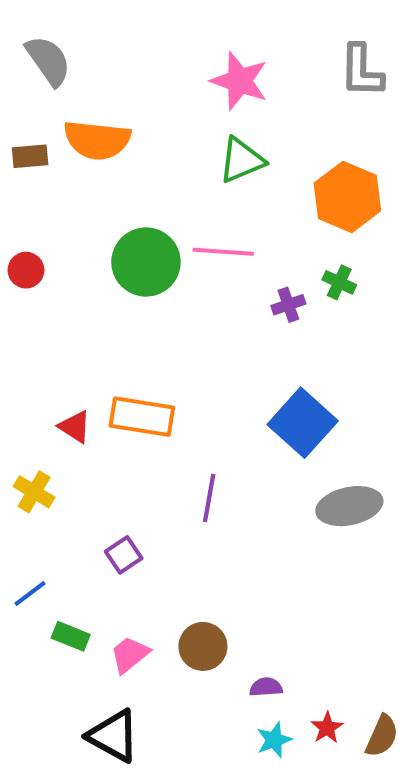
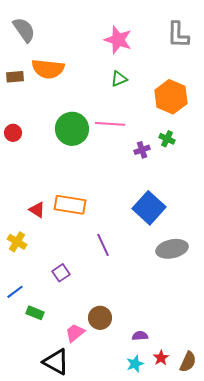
green triangle: (242, 160) -> (119, 79), size x0.7
purple line: (209, 498) -> (103, 245), turned -35
pink trapezoid: (130, 655) -> (75, 333), moved
purple semicircle: (266, 687) -> (140, 336), moved

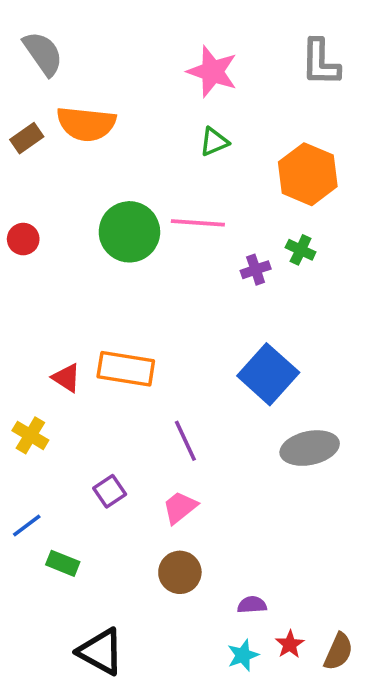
brown rectangle: (15, 77) -> (27, 138), turned -30
pink trapezoid: (75, 333) -> (180, 507), moved

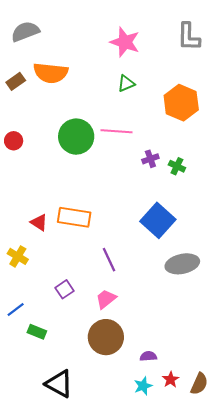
gray semicircle: (43, 53) -> (25, 31), turned -76
green cross: (301, 250) -> (177, 166), moved
brown circle: (180, 572) -> (106, 337), size x1.4

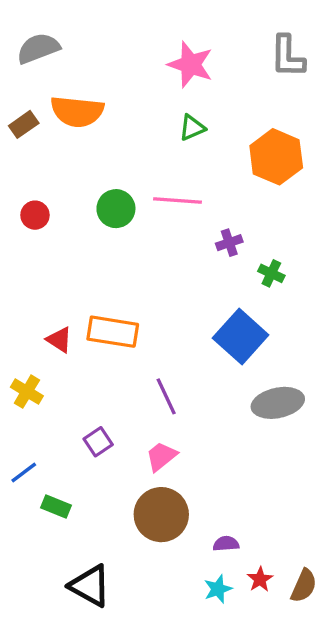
green circle: (76, 137) -> (116, 209), size x0.7
red circle: (14, 141) -> (35, 215), moved
green cross: (177, 166) -> (271, 273), moved

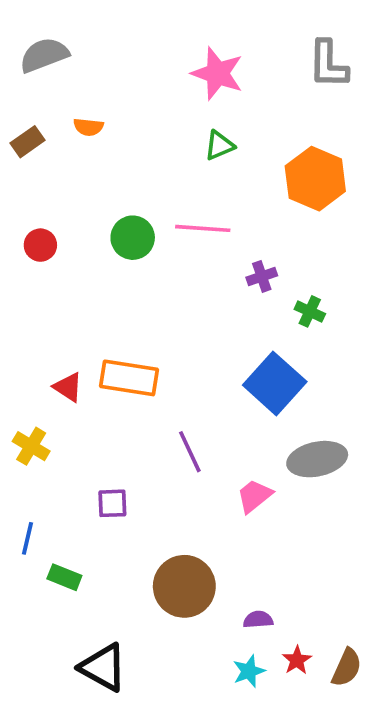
orange semicircle: (77, 111) -> (88, 127), size x0.5
purple square: (98, 442) -> (112, 503), turned 32
pink trapezoid: (161, 456) -> (254, 496), moved
blue line: (24, 472) -> (27, 538), turned -40

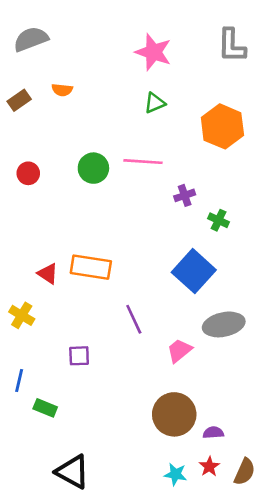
brown circle: (184, 586) -> (174, 414), moved
purple semicircle: (258, 620) -> (213, 433), moved
cyan star: (249, 671) -> (176, 474), turned 30

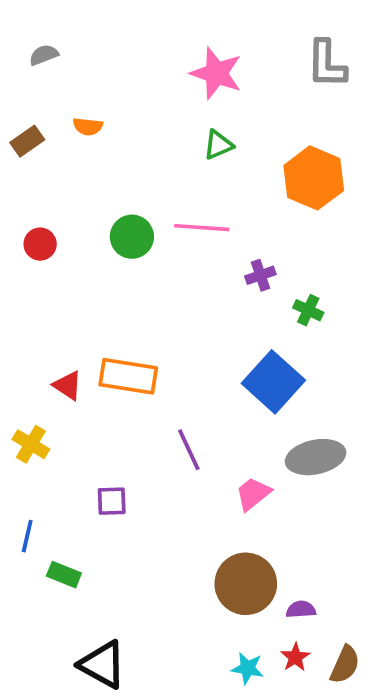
gray semicircle: (31, 39) -> (44, 55), size x0.6

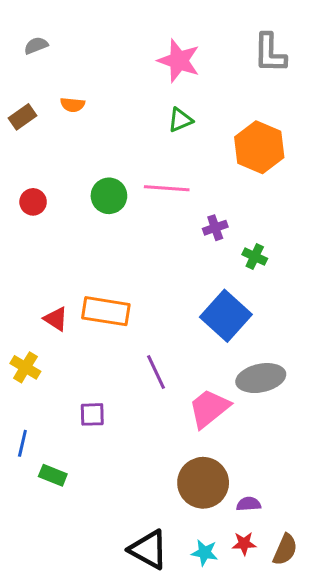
pink trapezoid: (253, 494) -> (209, 408), size x1.4
red star: (295, 657) -> (244, 544), turned 30
black triangle: (103, 665) -> (148, 550), moved

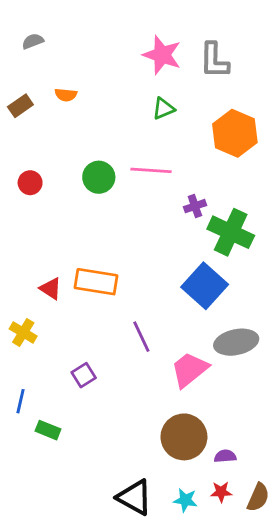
gray L-shape: (270, 53) -> (214, 60), moved
green cross: (255, 257) -> (231, 232), size x2.0
purple square: (92, 414) -> (84, 375), turned -30

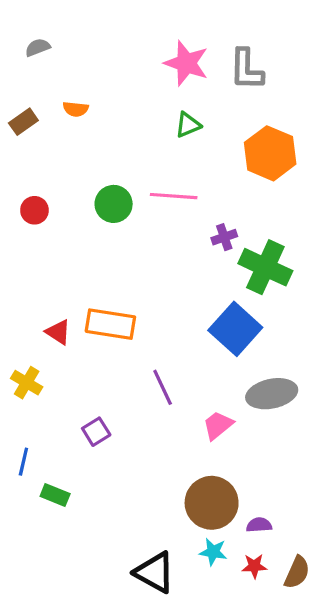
pink trapezoid: (189, 370) -> (218, 425), size x0.7
cyan star: (185, 500) -> (213, 552), moved

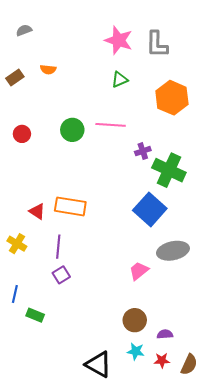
purple line: (163, 387) -> (58, 247), moved, turned 30
brown circle: (212, 503) -> (135, 320), size x0.7

